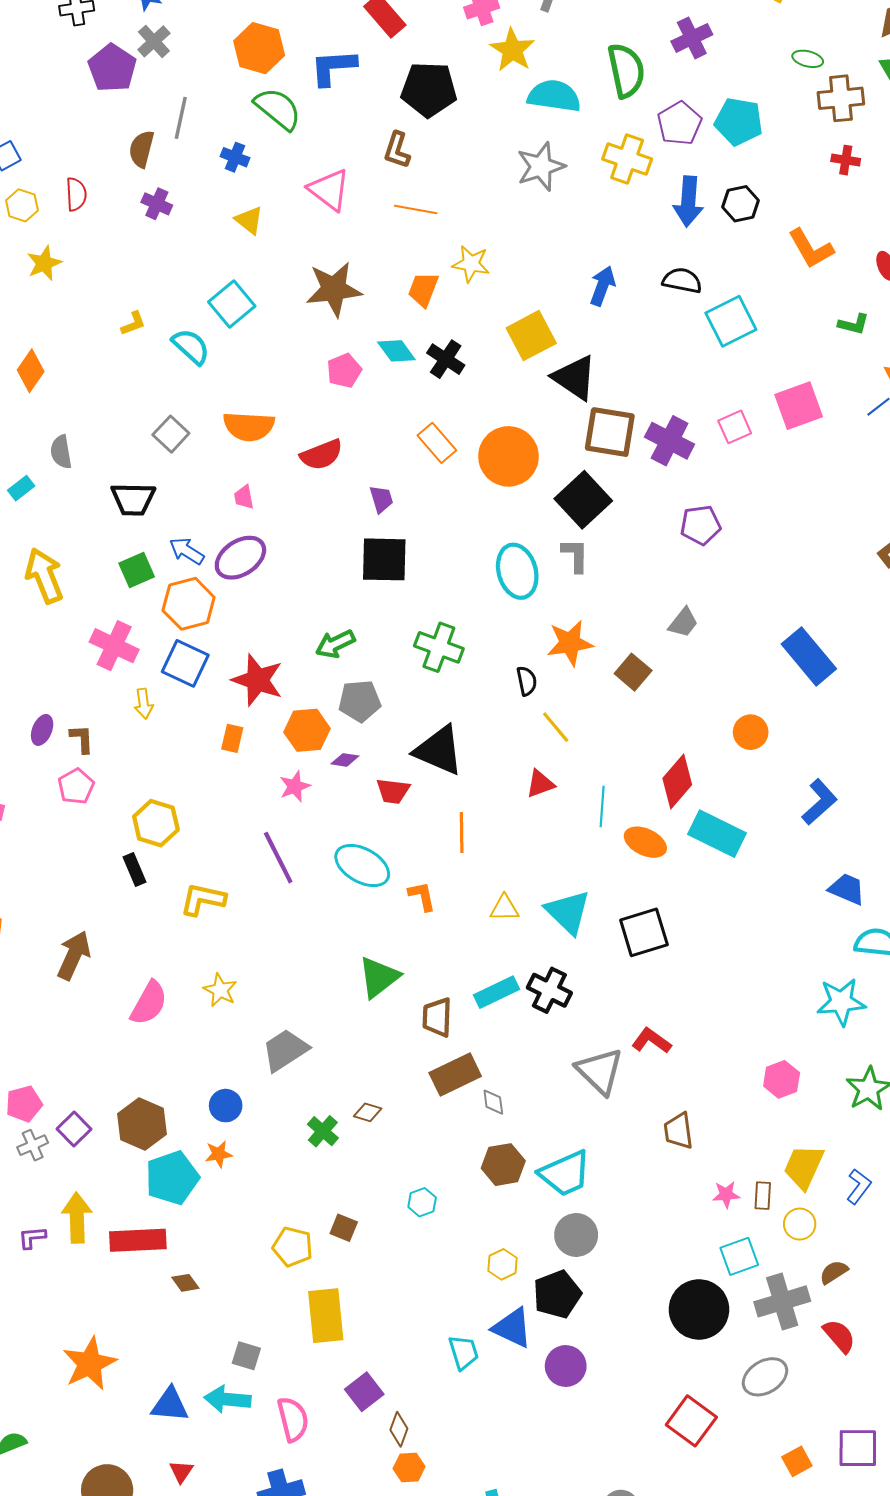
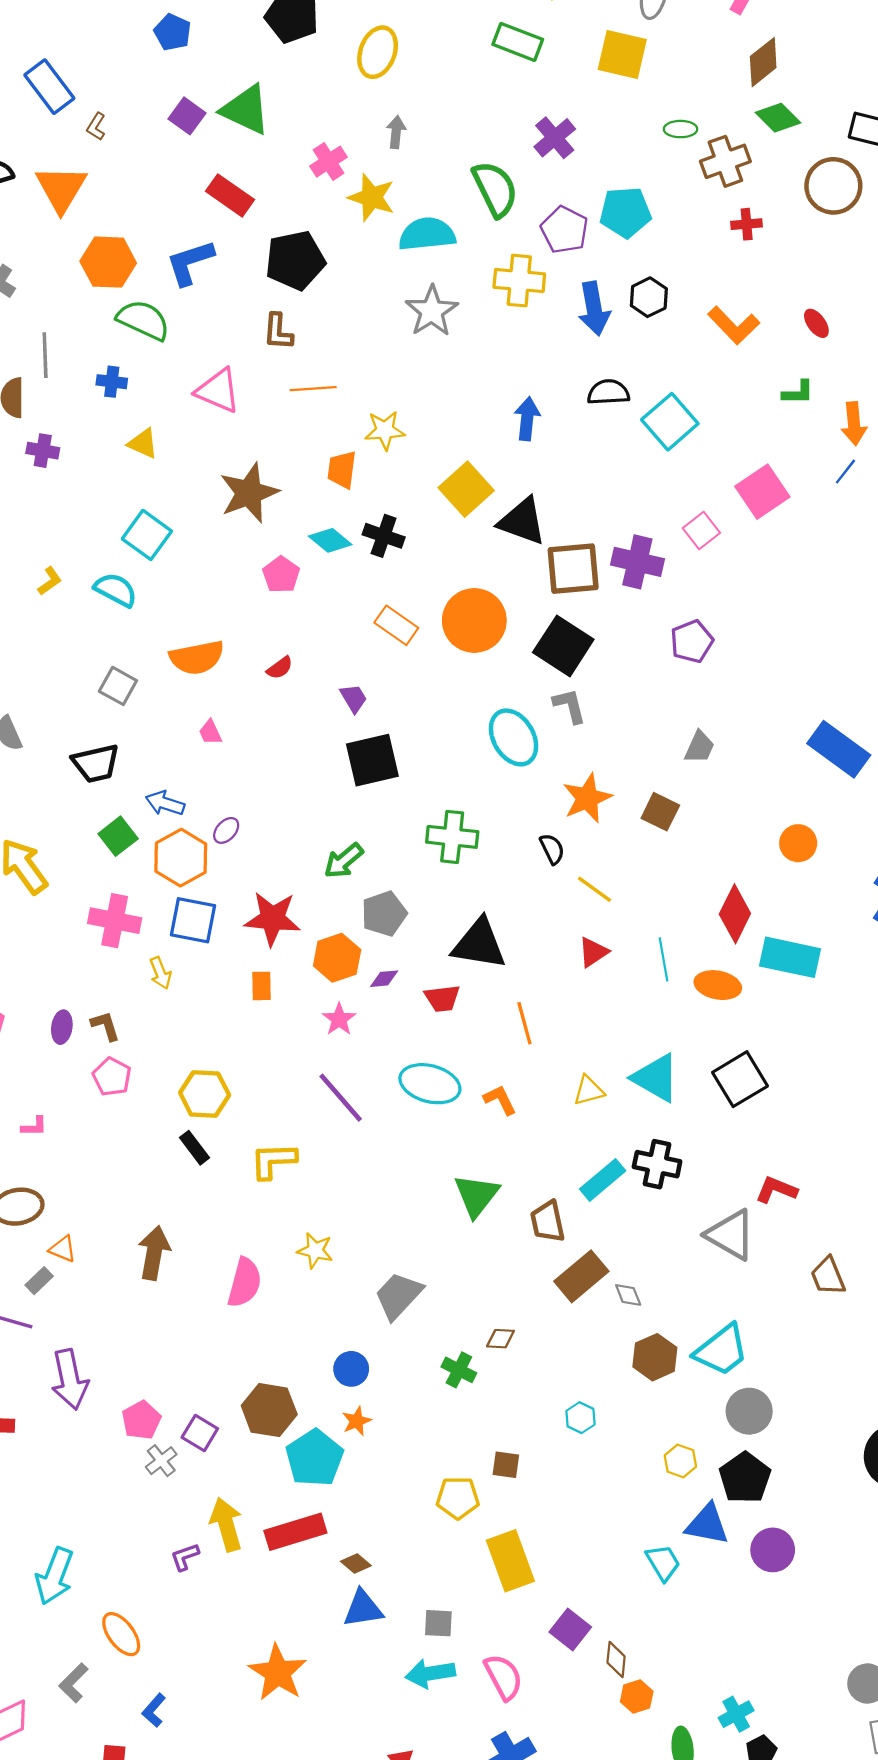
red semicircle: (322, 455) -> (280, 668), size x0.6
purple ellipse: (240, 558) -> (226, 830), moved, size x0.5
blue triangle: (170, 1405) -> (363, 1609), moved

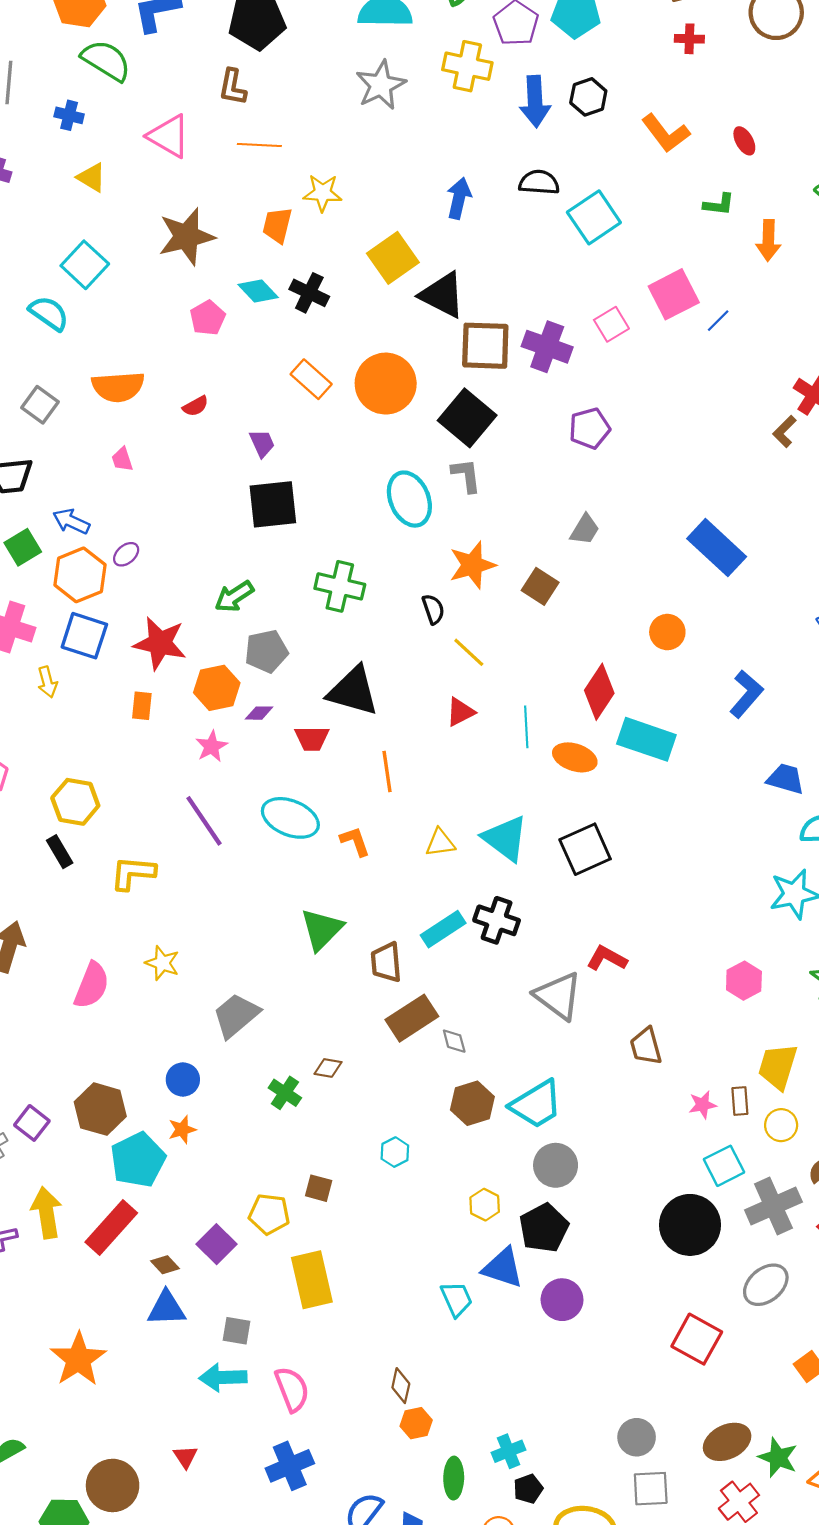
blue line: (845, 472) -> (718, 321), moved
red rectangle: (295, 1532) -> (111, 1228), turned -38
purple square: (570, 1630) -> (217, 1244), moved

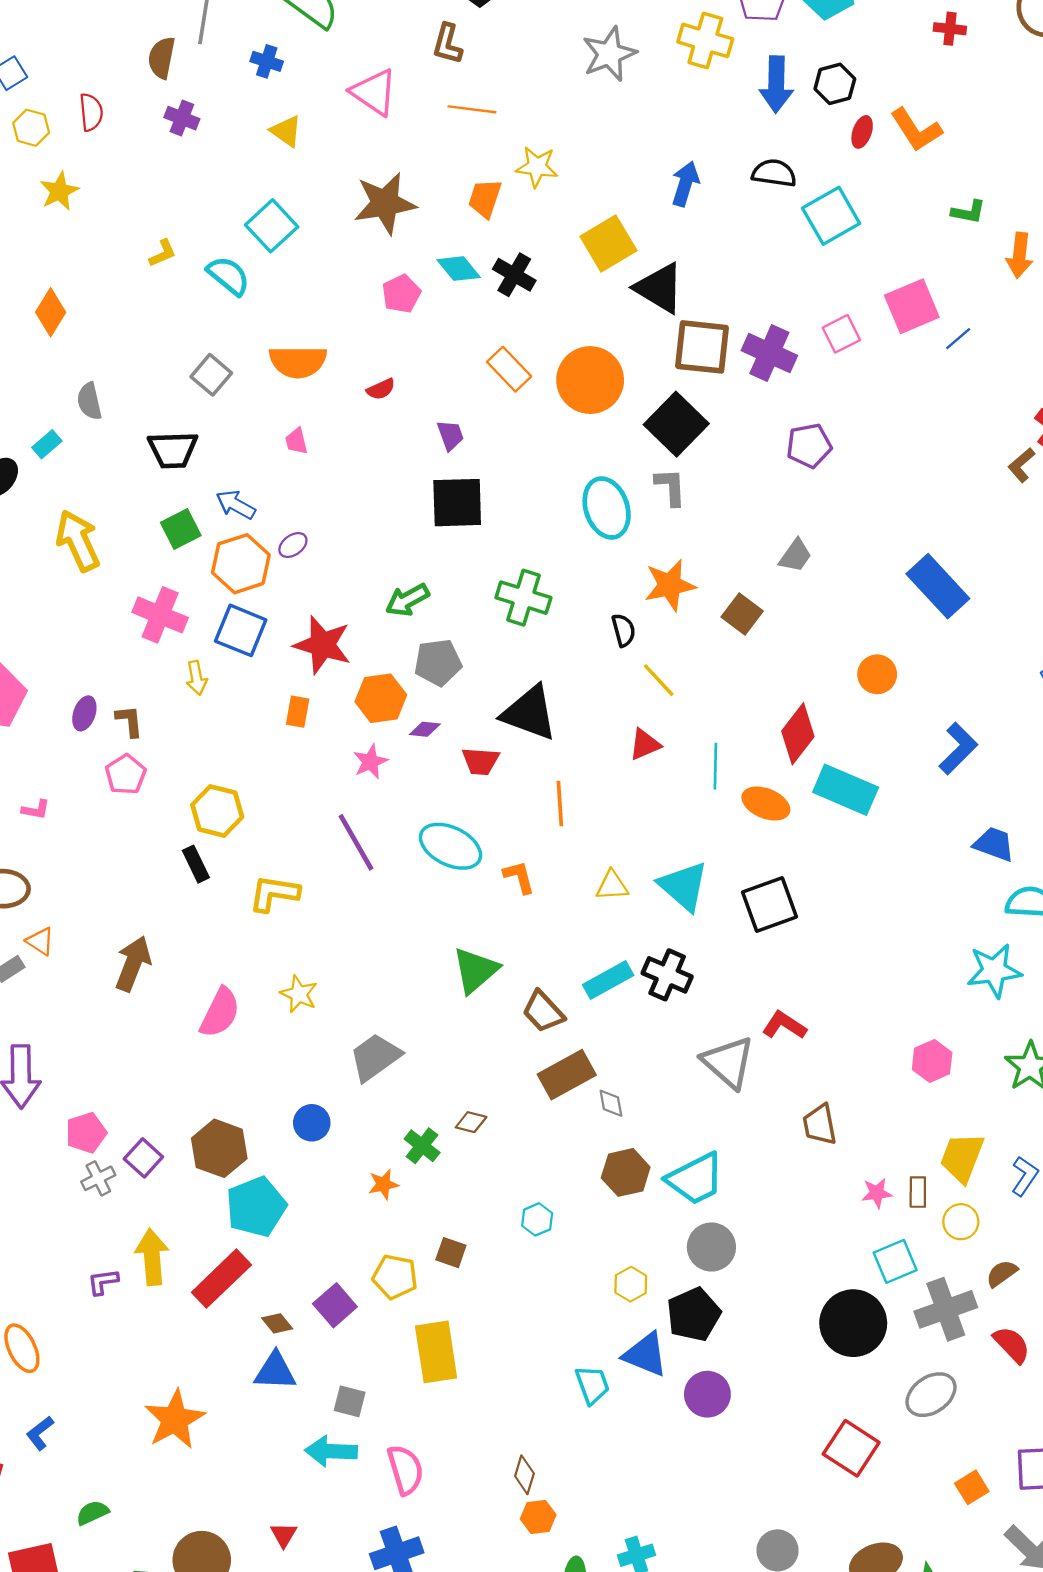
red ellipse: (744, 141) -> (862, 132), moved, turned 44
brown trapezoid: (386, 962) -> (543, 1012), turned -42
orange star: (182, 1130) -> (383, 1184), moved

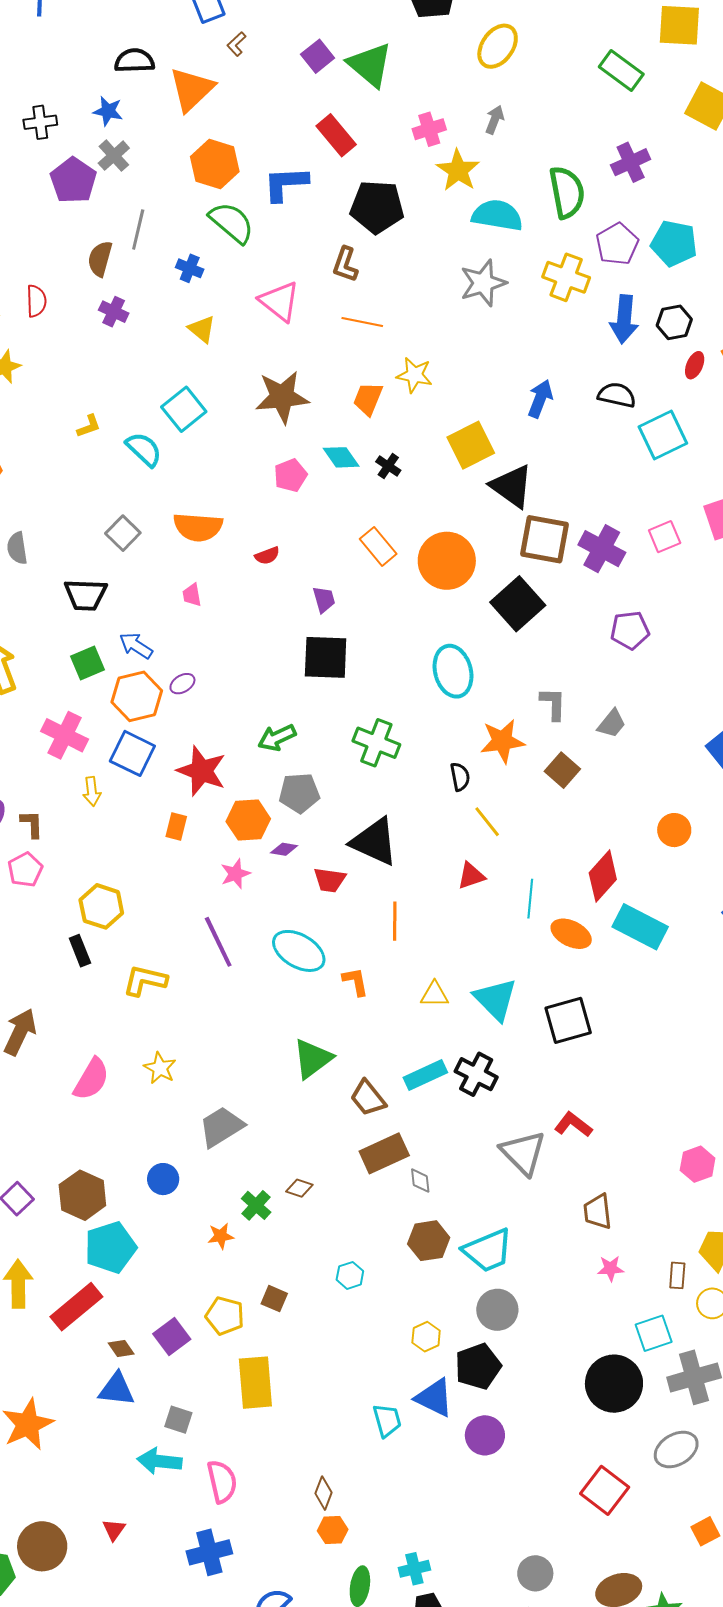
black cross: (514, 275) -> (388, 466), size x0.7
gray L-shape: (671, 487) -> (553, 704), moved
pink star: (877, 1193) -> (611, 1268), moved

